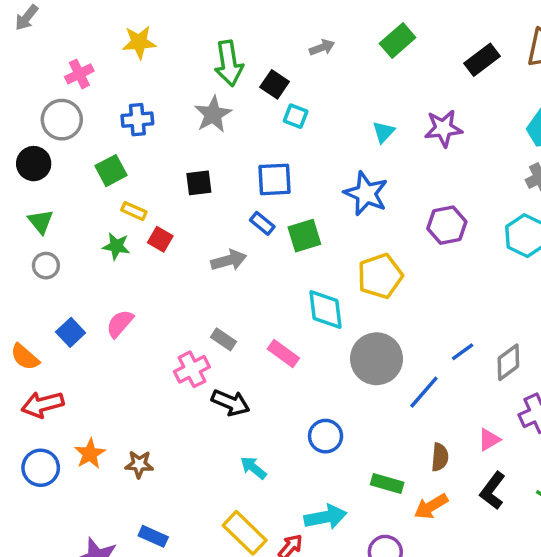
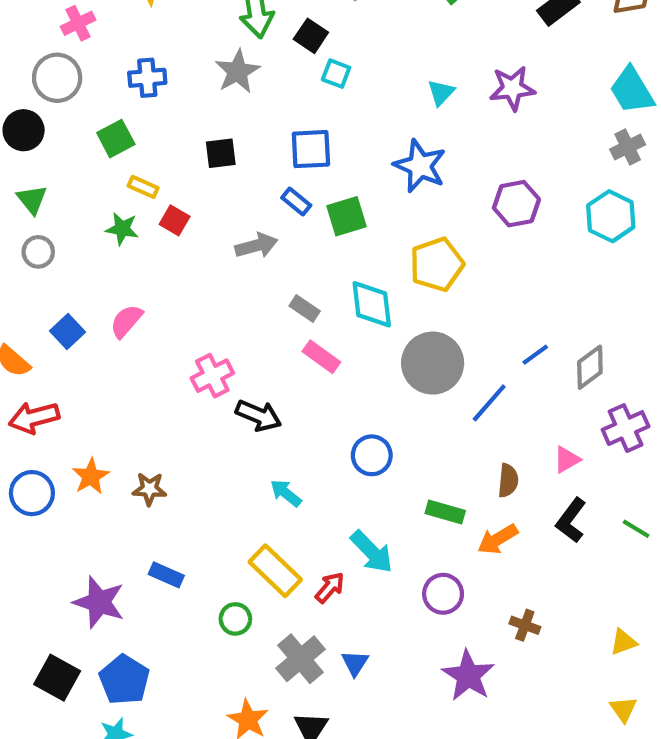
gray rectangle: (224, 339) -> (305, 309), moved
cyan arrow: (326, 517) -> (372, 552), turned 57

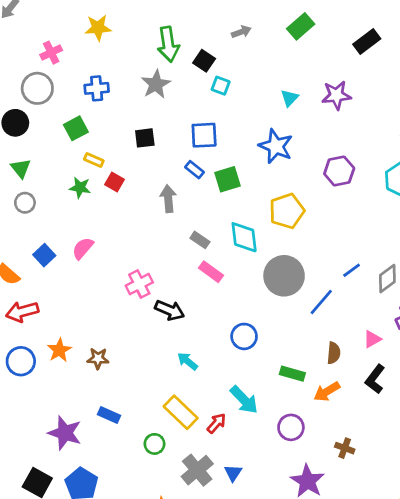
gray arrow: (256, 246) -> (168, 199), turned -80

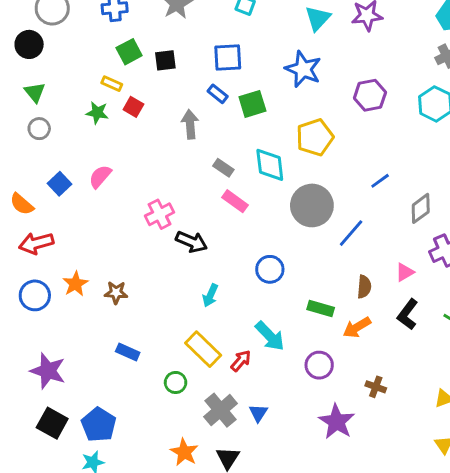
cyan triangle: (290, 98) -> (318, 18), size x1.4
green square: (76, 128) -> (129, 52), moved
blue line: (352, 270) -> (380, 181), moved
cyan arrow: (188, 361) -> (210, 295), turned -105
purple star: (65, 433) -> (48, 371), moved

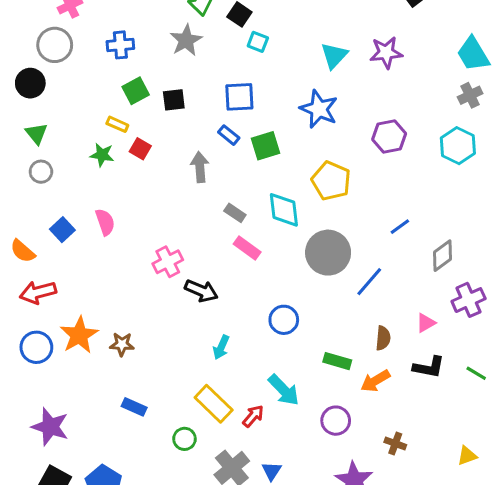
yellow pentagon: (315, 137) -> (331, 181), turned -30
pink semicircle: (100, 176) -> (105, 222), turned 120
orange star: (75, 284) -> (79, 335), size x1.4
black L-shape: (408, 314) -> (429, 367), turned -116

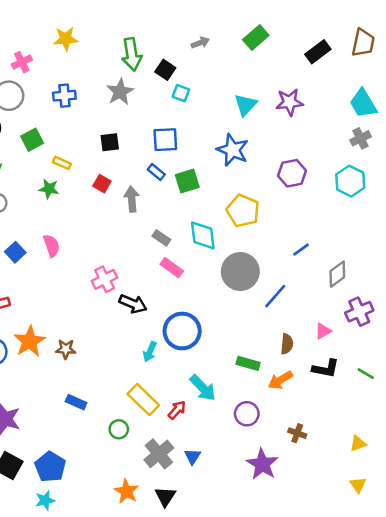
green square: (136, 91) -> (32, 140), moved
red square: (140, 149) -> (102, 184), moved
blue circle: (284, 320) -> (182, 331), moved, size x1.5

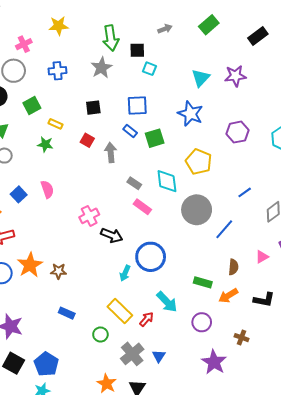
black square: (165, 70) -> (137, 50), turned -35
black L-shape: (326, 369) -> (264, 300), moved

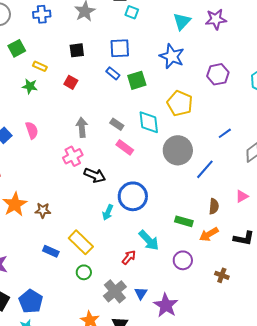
gray arrow: (111, 153) -> (82, 127), moved
yellow rectangle: (120, 311) -> (81, 242), moved
purple star: (214, 362) -> (166, 305), moved

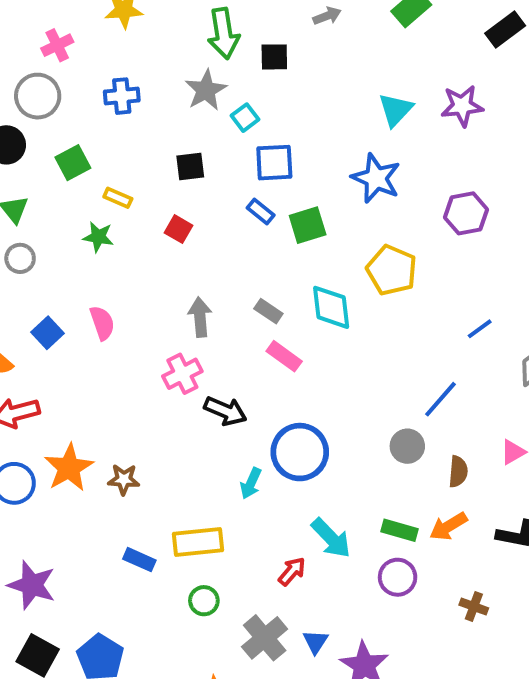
cyan square: (132, 12) -> (245, 118), moved, turned 32
gray circle: (178, 150) -> (407, 446), moved, size x0.6
green rectangle: (184, 221) -> (399, 530), moved
yellow rectangle: (81, 242) -> (198, 542), turned -50

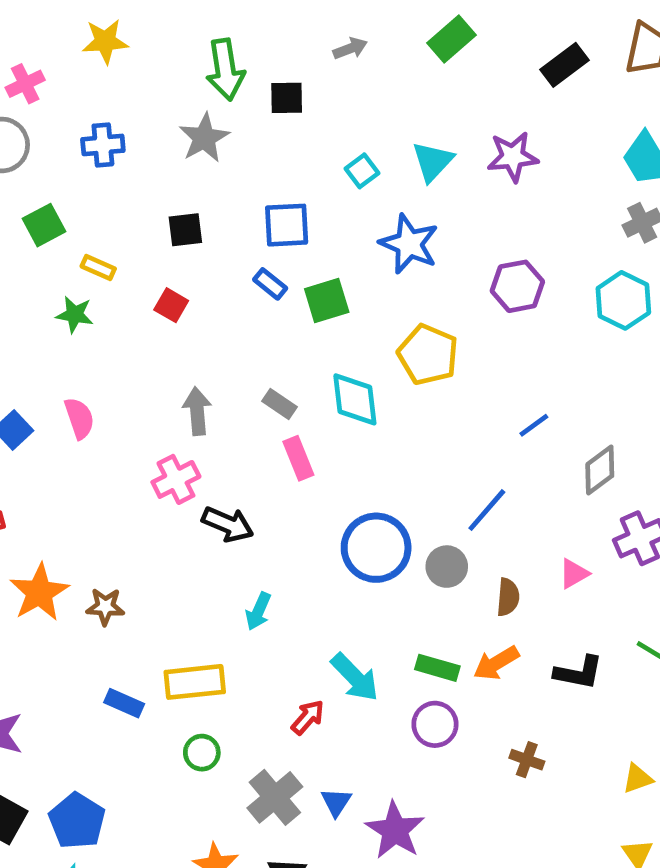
cyan square: (245, 118) -> (362, 171), moved
pink rectangle: (284, 356) -> (298, 458), turned 32
blue circle: (300, 452) -> (376, 548), moved

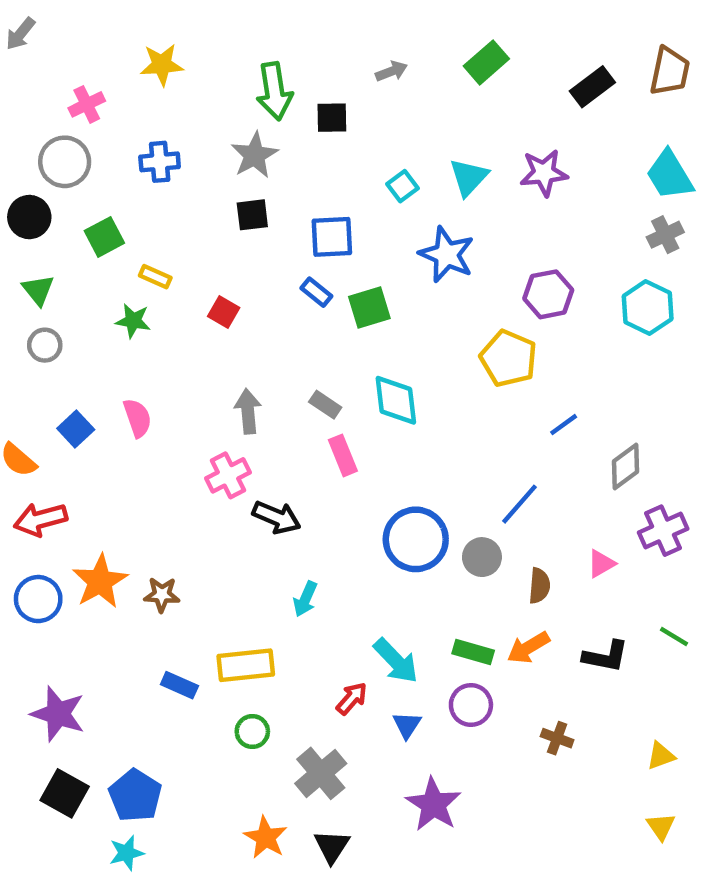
black square: (185, 230) -> (252, 215), moved
yellow pentagon: (428, 355) -> (508, 358), moved
blue triangle: (336, 802) -> (407, 725), moved

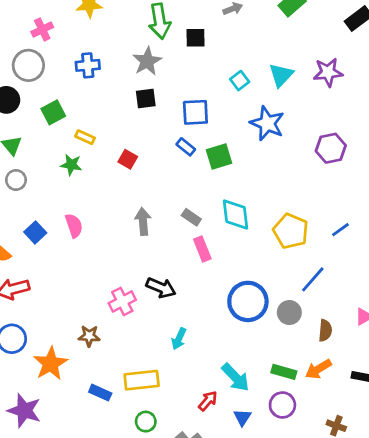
yellow pentagon: (508, 358) -> (291, 231), moved
pink cross: (228, 475) -> (122, 301), moved
orange star: (100, 581) -> (50, 364), moved

